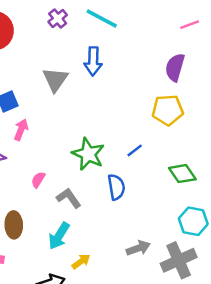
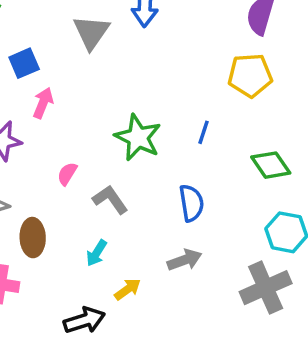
blue line: (135, 150) -> (203, 132), turned -35
blue semicircle: (116, 187) -> (191, 203), moved
cyan arrow: (59, 236) -> (96, 253), size x0.7
gray arrow: (138, 248) -> (185, 260), moved

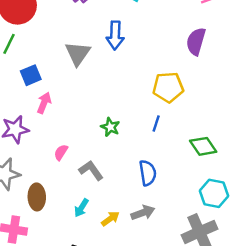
yellow pentagon: (250, 75) -> (168, 87), moved
green star: (138, 137) -> (110, 127), size x0.6
yellow arrow: (128, 289) -> (110, 219), moved

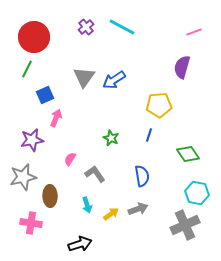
blue arrow: (115, 35) -> (114, 80), moved, turned 55
cyan arrow: (81, 208) -> (87, 205), turned -49

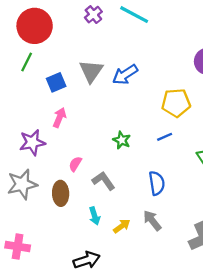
blue square: (45, 95) -> (56, 82), moved
blue line: (149, 135) -> (165, 137), turned 48
brown ellipse: (50, 196) -> (61, 193), moved
gray arrow: (138, 209) -> (152, 220), turned -108
pink cross: (31, 223) -> (18, 246), moved

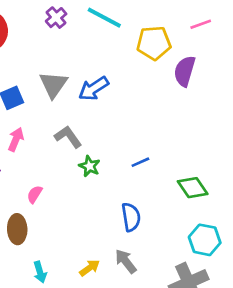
yellow pentagon: (176, 103) -> (154, 43), moved
gray L-shape: (104, 181) -> (68, 137), moved
cyan arrow: (95, 216) -> (40, 272), moved

